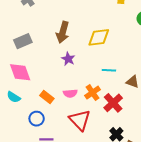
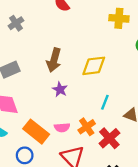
cyan line: (109, 70) -> (105, 102), turned -72
orange rectangle: (47, 97) -> (36, 132), size x1.6

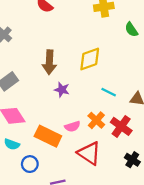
cyan line: (105, 102) -> (109, 92), turned -72
blue circle: (25, 155) -> (30, 164), moved

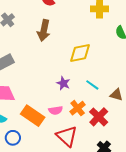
brown arrow: (49, 62) -> (44, 30), moved
purple star: (62, 90) -> (63, 83), moved

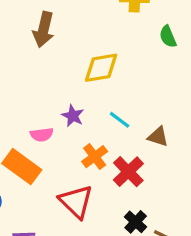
pink semicircle: (56, 110) -> (42, 135), moved

